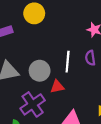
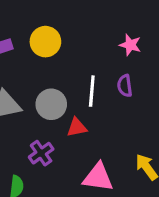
yellow circle: (34, 13) -> (45, 42), moved
purple cross: (33, 104) -> (41, 153), size x0.7

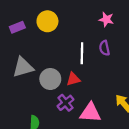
gray circle: (51, 104) -> (50, 79), moved
purple cross: (41, 153) -> (65, 103), moved

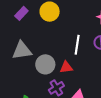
purple rectangle: (17, 27) -> (21, 13), turned -32

